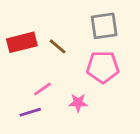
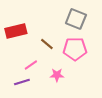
gray square: (104, 26) -> (76, 19), turned 30
brown line: (58, 46) -> (47, 44), moved

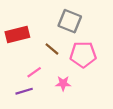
gray square: (76, 19) -> (70, 21), moved

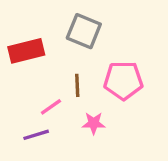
gray square: (70, 21) -> (84, 31), moved
brown line: (52, 49) -> (77, 85), moved, turned 48

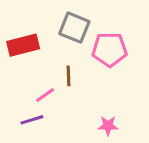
pink pentagon: (123, 80) -> (109, 50), moved
pink star: (94, 123) -> (108, 126), moved

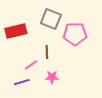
pink star: (108, 126) -> (52, 77), moved

